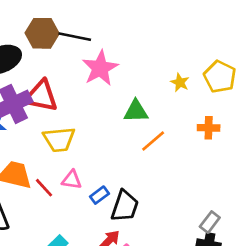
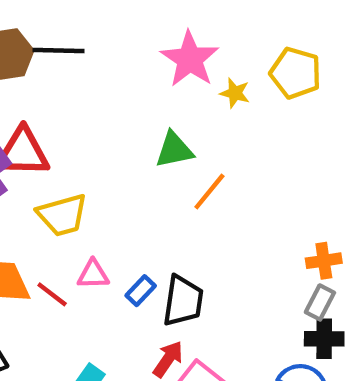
pink star: (100, 68) -> (190, 59), moved
orange cross: (209, 128) -> (324, 261), moved

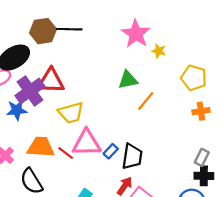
yellow pentagon: (296, 73) -> (194, 78), moved
orange cross: (324, 261) -> (201, 111), moved
pink triangle: (93, 274) -> (87, 143), size x1.8

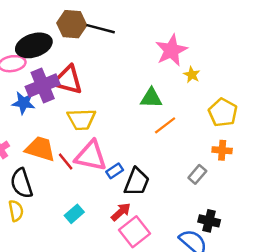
gray rectangle: (202, 157) -> (197, 174), moved

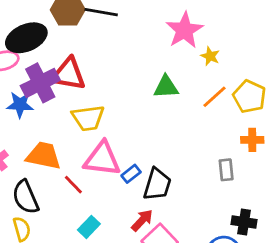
orange line: (165, 125) -> (214, 97), moved
red line: (66, 161) -> (73, 185), moved
gray rectangle: (197, 174) -> (226, 170), turned -42

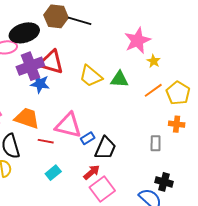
blue star: (20, 105) -> (40, 84), moved
yellow trapezoid: (88, 118) -> (91, 76), moved, turned 40
red line: (73, 185) -> (46, 141), turned -42

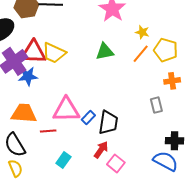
yellow star: (154, 61) -> (142, 32), moved
yellow trapezoid: (91, 76) -> (54, 53), moved
pink square: (102, 189) -> (116, 163), size x0.7

